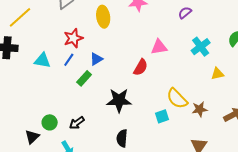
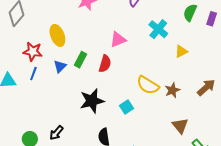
yellow ellipse: (103, 17) -> (57, 35), moved
red star: (73, 38) -> (33, 52), turned -30
green rectangle: (84, 78) -> (81, 60), moved
cyan square: (162, 116) -> (127, 107), moved

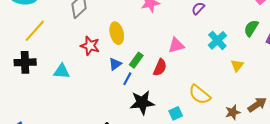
yellow triangle: (181, 51) -> (237, 65), turned -32
blue line: (33, 74) -> (127, 79), moved
brown star: (172, 90) -> (233, 112), moved

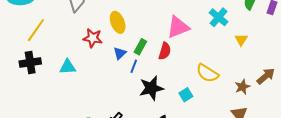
pink triangle: (176, 45) -> (178, 27), size x1.4

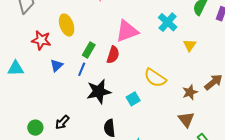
blue triangle: (120, 53) -> (56, 66), moved

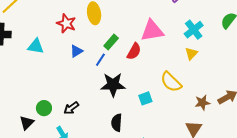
yellow triangle: (190, 45) -> (191, 54), moved

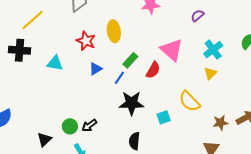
pink triangle: (152, 31) -> (172, 50), turned 50
green circle: (44, 108) -> (70, 126), moved

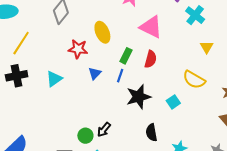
pink triangle: (172, 50) -> (151, 27), moved
cyan cross: (213, 50) -> (195, 15), moved
cyan triangle: (55, 63) -> (54, 79), turned -30

